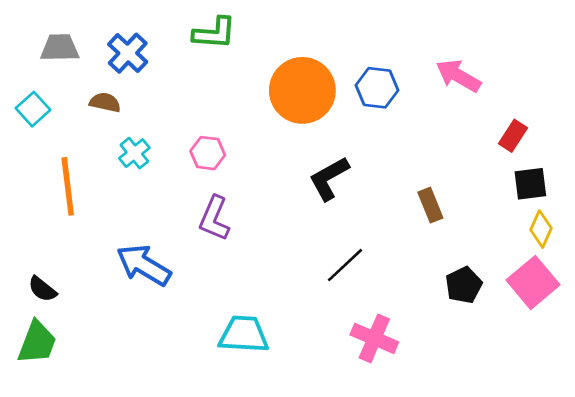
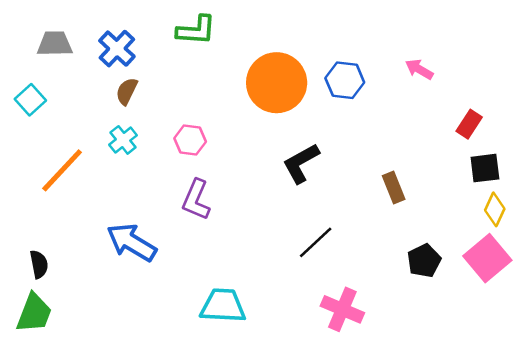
pink arrow: (458, 76) -> (419, 69), size x0.7
brown semicircle: (105, 102) -> (127, 91), moved, turned -76
orange line: (68, 186) -> (62, 170), turned 50
black semicircle: (42, 289) -> (39, 264), turned -140

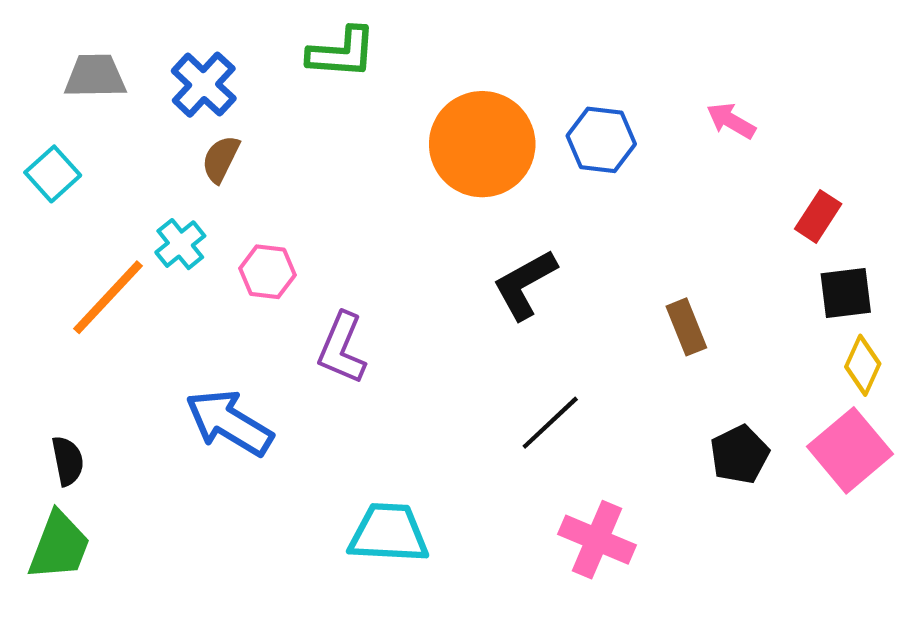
cyan cross: (123, 140) -> (180, 244), moved
pink hexagon: (190, 140) -> (267, 272), moved

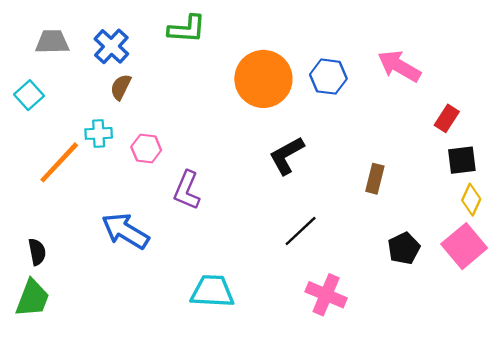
pink arrow: (731, 121) -> (399, 66), size x1.6
cyan cross: (180, 244) -> (99, 133), turned 36
brown rectangle: (686, 327) -> (375, 179), turned 36

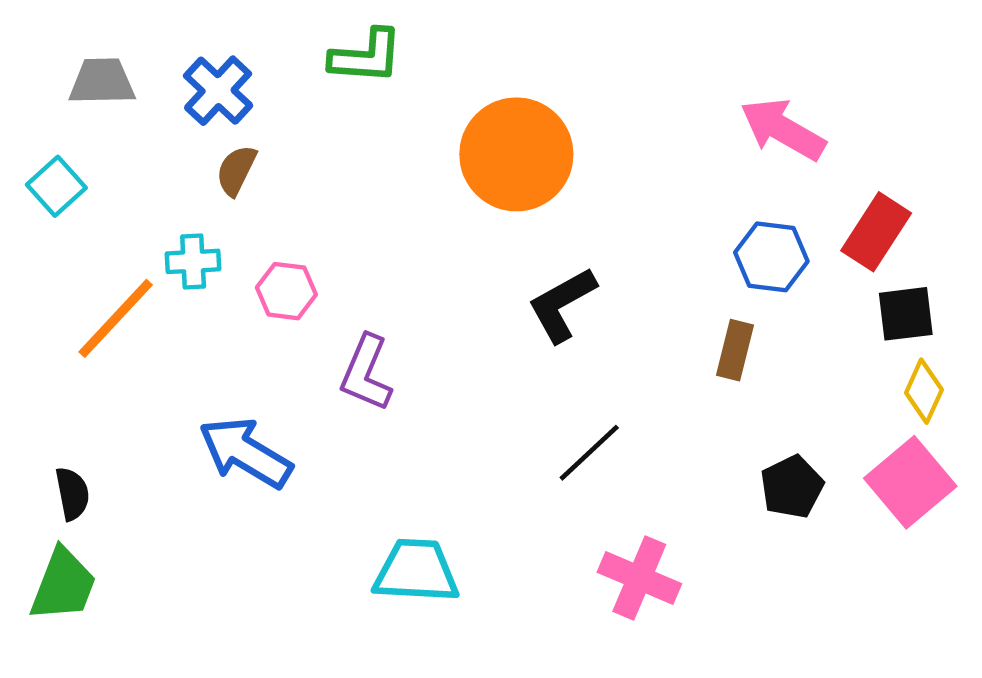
blue hexagon: (328, 77) -> (771, 257), moved
red rectangle: (447, 118) -> (876, 232), size x1.4

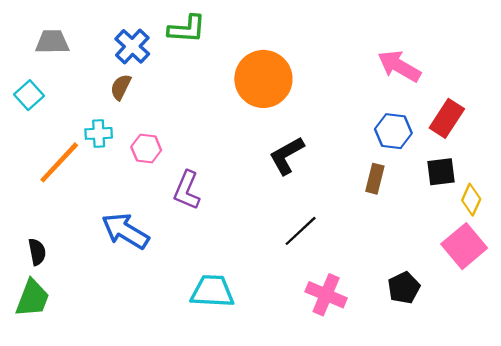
blue cross: (218, 91) -> (132, 46), moved
black square: (906, 314) -> (441, 172), moved
black pentagon: (792, 487) -> (404, 288), moved

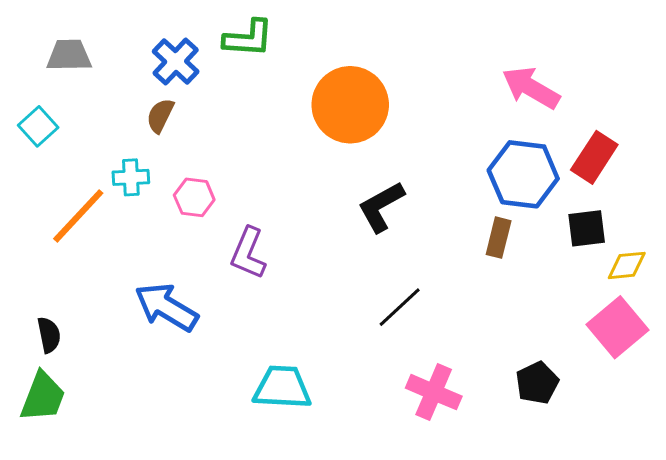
blue hexagon: (393, 131) -> (523, 174), size x1.4
yellow diamond: (471, 200) -> (627, 265), turned 60

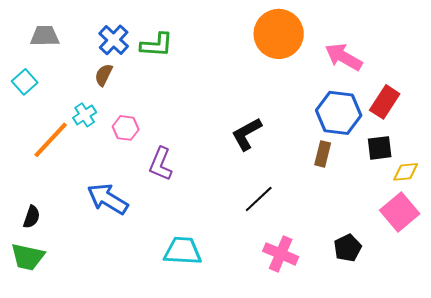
green L-shape: (248, 38) -> (157, 45), moved
orange circle: (350, 105) -> (279, 34), moved
cyan cross: (131, 177) -> (85, 115), turned -30
black semicircle: (49, 335) -> (32, 217), turned 30
green trapezoid: (43, 397) -> (28, 257), turned 81

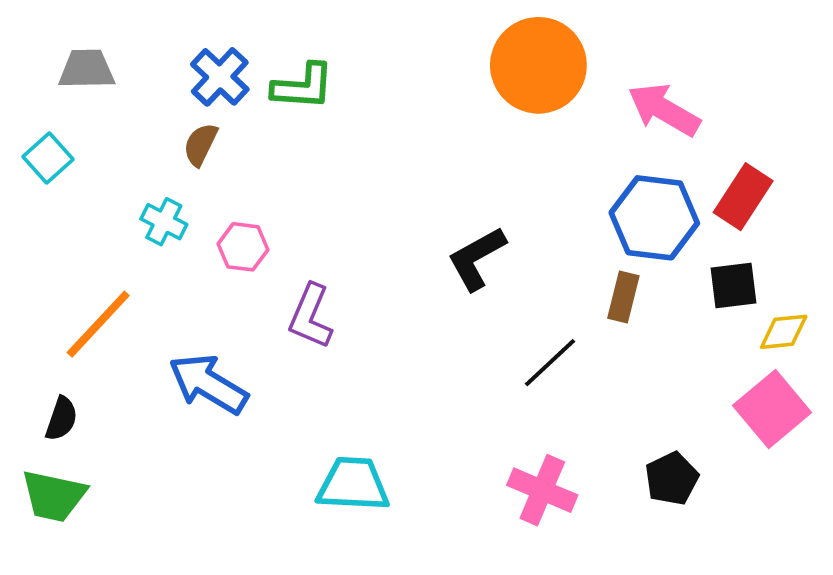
cyan cross: (85, 115) -> (164, 222), turned -30
orange line: (51, 140) -> (98, 324), moved
black line: (259, 199) -> (550, 363), moved

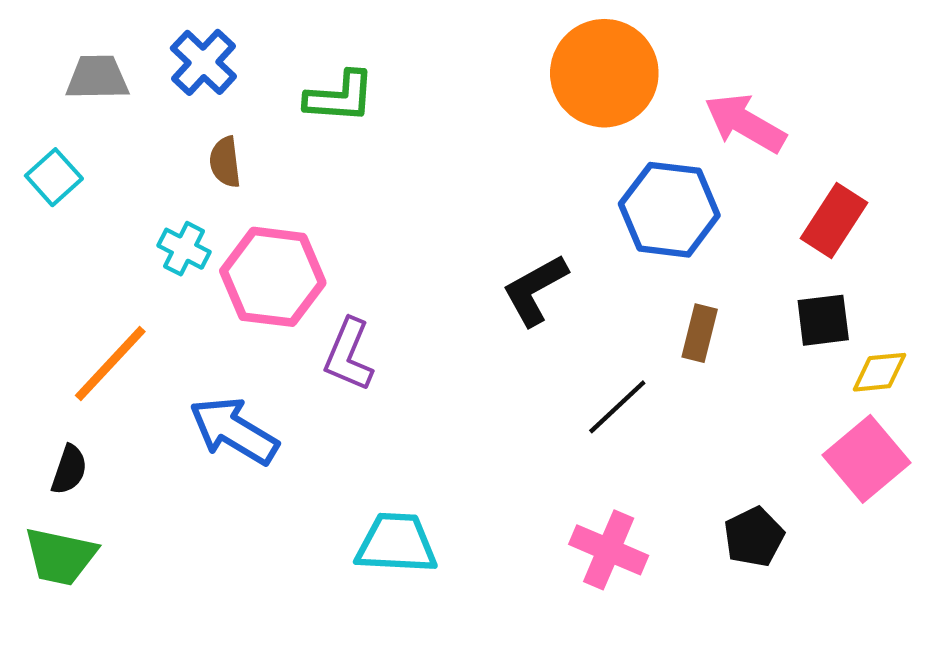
blue cross: (220, 77) -> (203, 62), moved
brown semicircle: (200, 144) -> (225, 162), turned -33
blue hexagon: (654, 218) -> (669, 210), moved
pink hexagon: (243, 247) -> (273, 277), size x1.8

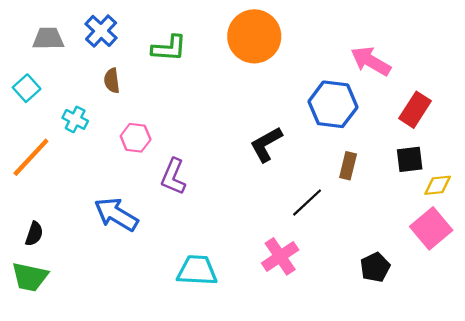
orange circle: (604, 73) -> (254, 36), moved
cyan cross: (184, 249) -> (75, 119), moved
pink hexagon: (273, 277) -> (136, 138), size x0.6
orange line: (110, 364) -> (31, 157), moved
pink cross: (609, 550) -> (280, 256), moved, turned 33

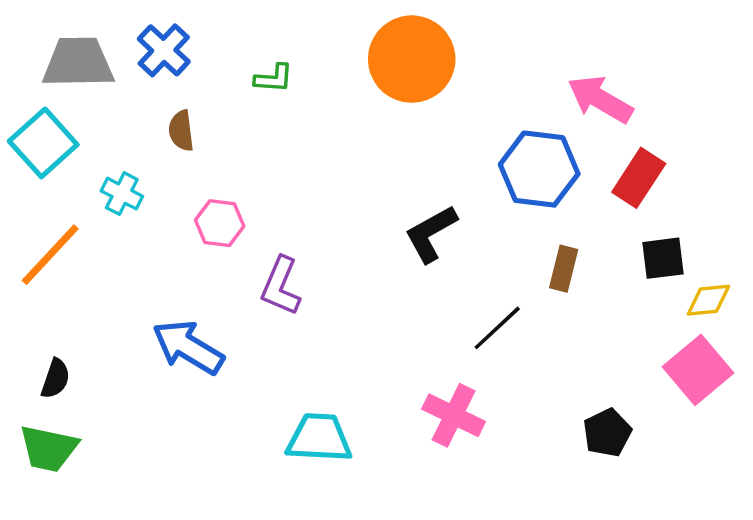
gray trapezoid: (48, 39) -> (78, 63), size x1.4
green L-shape: (169, 48) -> (274, 78), size x0.7
cyan square: (27, 88) -> (43, 143), size x1.5
red rectangle: (415, 110) -> (639, 178), moved
pink cross: (280, 256) -> (454, 415), turned -30

